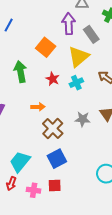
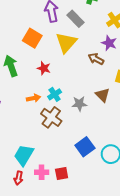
cyan cross: (76, 83) -> (55, 94), moved
blue square: (57, 159) -> (85, 147), moved
pink cross: (34, 190) -> (42, 172), moved

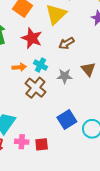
brown arrow: (96, 59) -> (66, 43), moved, turned -63
red star: (44, 68) -> (32, 38), size x1.5
cyan cross: (55, 94) -> (40, 65), turned -32

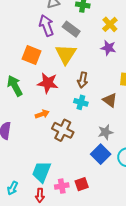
brown arrow: (66, 43) -> (83, 80), turned -35
cyan cross: (40, 65) -> (81, 102), moved
gray star: (65, 76) -> (105, 132), moved

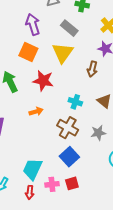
purple arrow: (46, 26) -> (33, 24), moved
brown arrow: (83, 80) -> (92, 69), moved
brown cross: (63, 130) -> (68, 128), moved
blue square: (101, 154) -> (69, 157), moved

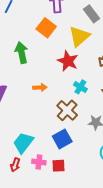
red star: (43, 81) -> (68, 61), moved

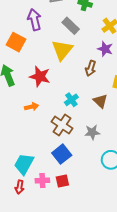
orange square: (46, 28) -> (16, 42), moved
red star: (68, 61) -> (40, 77), moved
cyan cross: (80, 87) -> (71, 100), turned 32

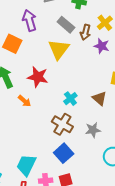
brown arrow: (91, 68) -> (86, 32), moved
orange arrow: (32, 107) -> (25, 101), moved, turned 56

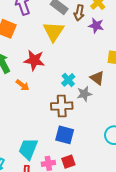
brown cross: (62, 124) -> (62, 106), turned -30
gray star: (93, 130) -> (84, 94), moved
blue square: (64, 153) -> (65, 135), turned -30

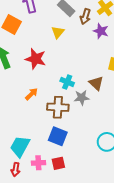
yellow triangle: (54, 31) -> (58, 32), size x0.6
cyan cross: (68, 80) -> (67, 82), turned -32
orange arrow: (23, 85) -> (32, 94), moved, turned -88

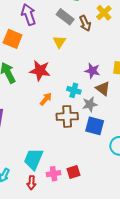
brown arrow: (85, 16) -> (85, 23), turned -35
purple star: (101, 31) -> (92, 71), moved
orange arrow: (32, 94) -> (46, 99), moved
blue square: (58, 136) -> (95, 126), moved

